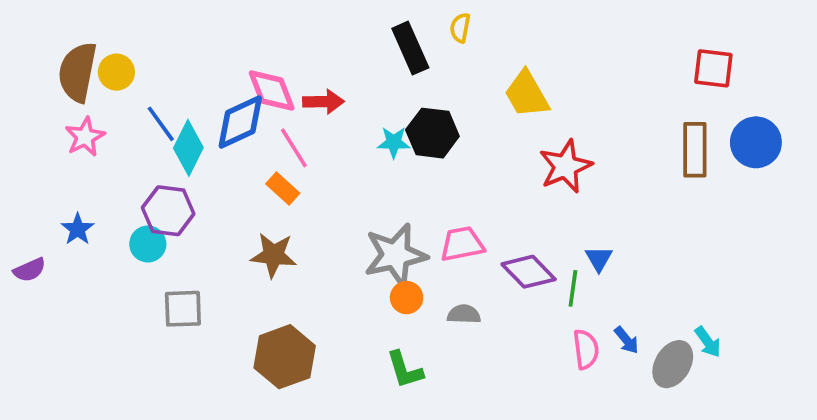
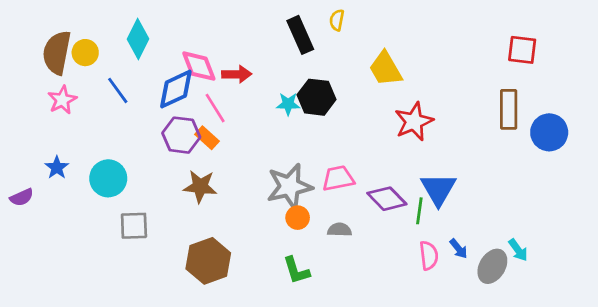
blue circle: (756, 142) -> (549, 132), moved
cyan diamond: (188, 148) -> (138, 39), moved
purple hexagon: (168, 211) -> (181, 135), moved
cyan circle: (148, 244) -> (108, 178), size x1.4
blue triangle: (599, 259) -> (438, 189), size x1.8

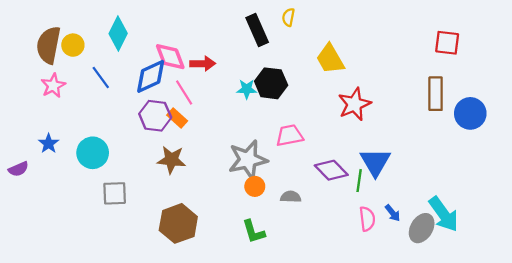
pink trapezoid: (338, 178) -> (290, 135), moved
cyan arrow: (518, 250) -> (444, 214), size x1.8

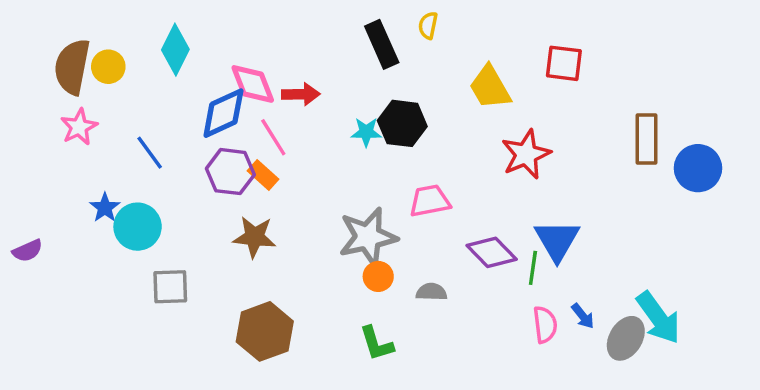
red square: (447, 43) -> (564, 63), moved
blue line: (101, 77) -> (150, 153), moved
blue star: (49, 144) -> (105, 208), moved

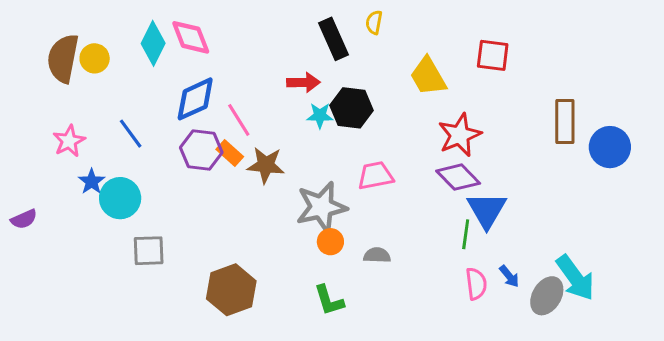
pink diamond: (253, 84) -> (191, 37), moved
red arrow: (301, 94) -> (303, 82), moved
pink star: (79, 127) -> (69, 141), moved
brown star: (254, 237) -> (266, 165), moved
purple diamond: (492, 252) -> (458, 177), moved

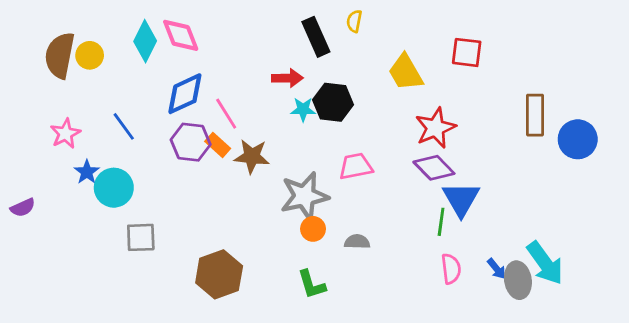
blue arrow: (509, 276) -> (497, 269), moved
gray ellipse: (547, 296) -> (518, 280), turned -40

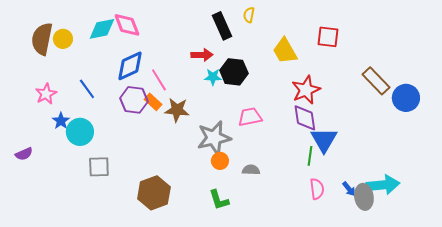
cyan diamond: (145, 41) -> (102, 29), turned 52
brown rectangle: (535, 115) -> (376, 81), turned -44
purple diamond: (434, 168) -> (305, 118), turned 36
purple semicircle: (23, 208) -> (24, 154), moved
cyan arrow: (545, 263) -> (383, 185), turned -60

